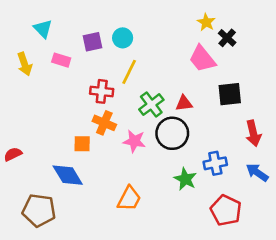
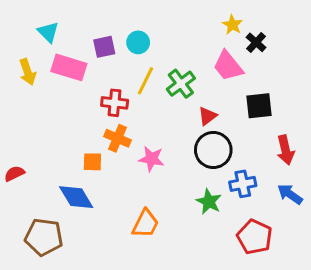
pink rectangle: (61, 60) -> (69, 67), size x1.6
red triangle: (184, 103) -> (207, 116), turned -30
green cross: (151, 105) -> (181, 84), moved
black circle: (172, 133) -> (213, 150), moved

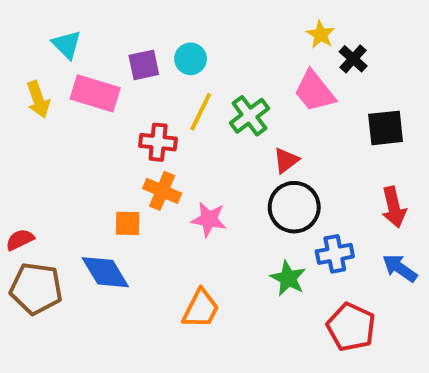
black square: (259, 106) -> (386, 128), moved
brown pentagon: (44, 237) -> (36, 288), moved

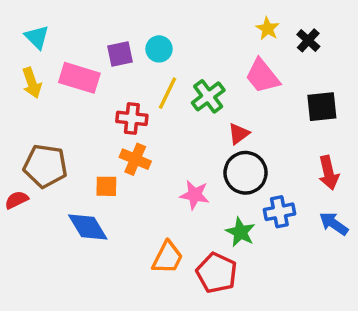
cyan triangle: (67, 45) -> (37, 37), moved
black cross: (353, 59) -> (308, 40), moved
pink star: (209, 219) -> (195, 195), moved
brown pentagon: (36, 288) -> (45, 166), moved
red pentagon: (351, 327) -> (217, 273), moved

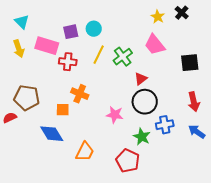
black cross: (308, 40) -> (182, 13), moved
red cross: (132, 118) -> (68, 62), moved
orange trapezoid: (167, 258) -> (85, 152), moved

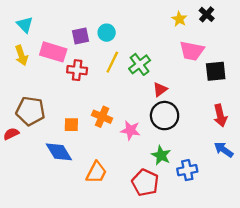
pink trapezoid: (155, 45) -> (192, 51), moved, turned -40
orange cross: (80, 94) -> (102, 117), moved
blue cross: (165, 125) -> (187, 170), moved

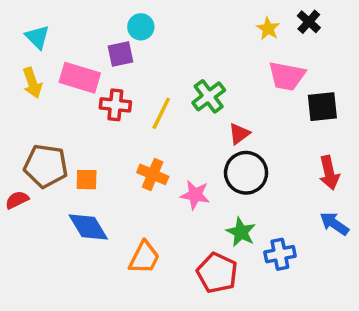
cyan circle: (107, 33) -> (141, 27), moved
yellow line: (112, 62) -> (161, 113), moved
orange square: (71, 125) -> (87, 180), moved

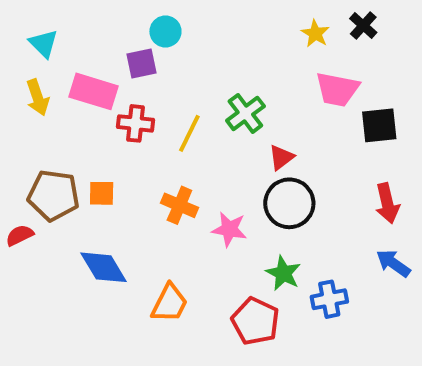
orange square: (87, 180) -> (102, 193), moved

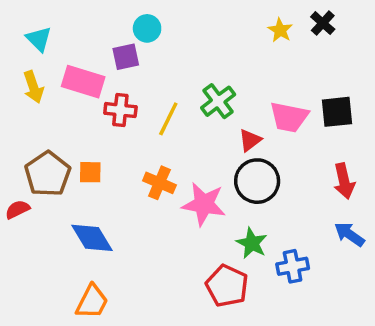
pink trapezoid: (337, 89) -> (289, 117), moved
brown pentagon: (54, 195) -> (48, 174), turned 30
pink star: (229, 229) -> (204, 204), size x1.4
orange trapezoid: (169, 303) -> (92, 302), moved

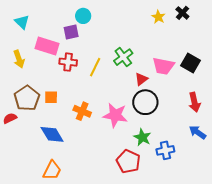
yellow arrow: (33, 87) -> (19, 59), moved
black square: (337, 112) -> (190, 63), turned 36
orange cross: (159, 183) -> (82, 111), moved

